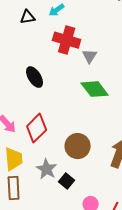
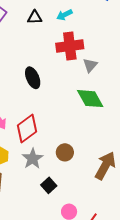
red cross: (67, 40) -> (70, 46), turned -32
brown circle: (78, 146) -> (65, 152), size x0.7
gray star: (47, 169) -> (33, 159), moved

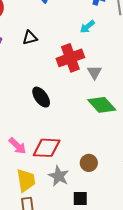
cyan arrow: (64, 15) -> (87, 27), moved
red diamond: (27, 128) -> (47, 148), turned 52
black square: (49, 185) -> (80, 199), turned -35

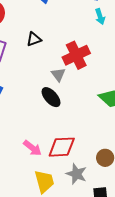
cyan arrow: (87, 27) -> (100, 17), moved, turned -63
gray triangle: (94, 72) -> (58, 75), moved

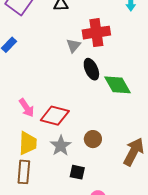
black ellipse: (51, 97) -> (91, 69), moved

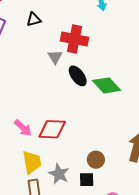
red cross: (96, 33) -> (75, 39), turned 32
brown circle: (93, 139) -> (96, 160), moved
gray star: (61, 146) -> (59, 174), moved

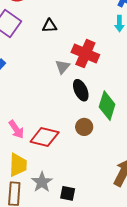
green diamond: (107, 85) -> (107, 106), turned 48
brown circle: (96, 160) -> (84, 127), moved

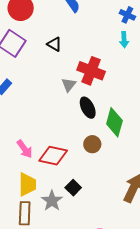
black triangle: (50, 26) -> (54, 44), turned 35
black square: (68, 193) -> (73, 188), moved, turned 35

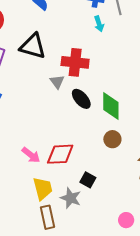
black triangle: (54, 44) -> (33, 46), size x1.8
brown circle: (92, 144) -> (112, 139), moved

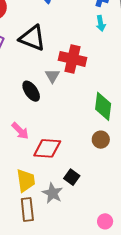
black ellipse: (81, 99) -> (31, 91), moved
pink arrow: (31, 155) -> (20, 131), moved

